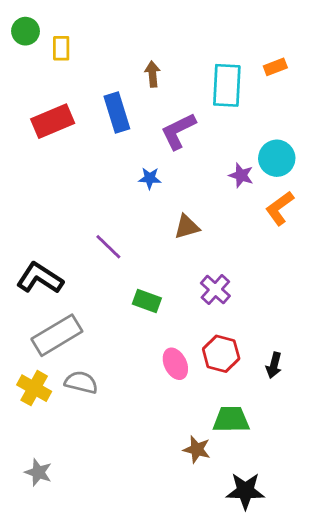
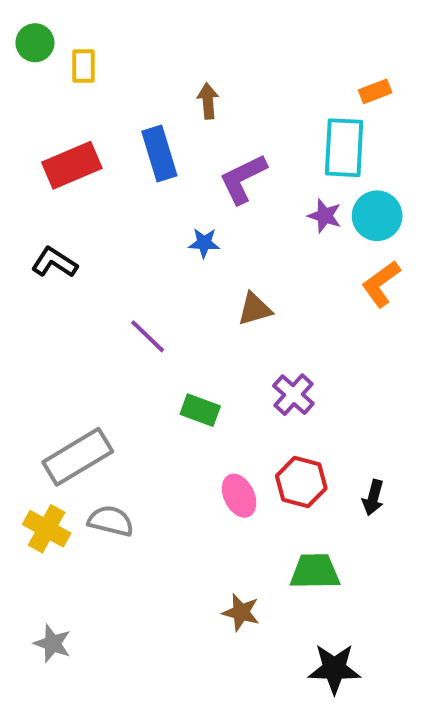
cyan rectangle: (227, 85) -> (344, 148), moved
purple star: (241, 175) -> (325, 216), moved
black L-shape: (40, 278) -> (54, 262), moved, size x0.7
brown star: (197, 449) -> (241, 612), moved

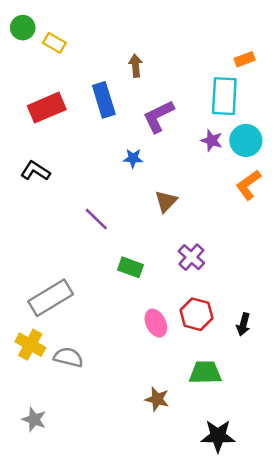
yellow rectangle: (84, 66) -> (54, 43), turned -60
brown triangle: (255, 309) -> (166, 201), turned -30
gray semicircle: (111, 521) -> (68, 357), moved

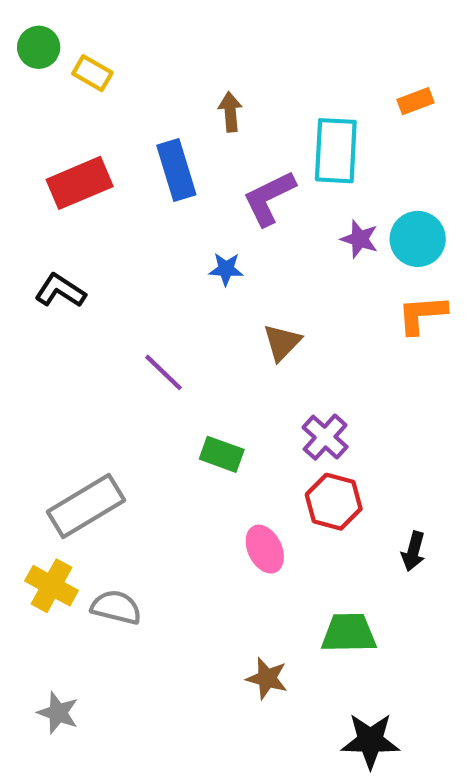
cyan rectangle: (224, 96) -> (336, 151), moved
orange L-shape: (248, 185) -> (422, 314), turned 32
red hexagon: (196, 314) -> (334, 502), moved

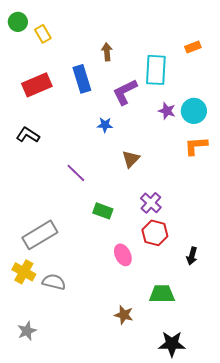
yellow rectangle: (92, 73) -> (43, 34), turned 30
gray star: (58, 713) -> (27, 331), turned 30

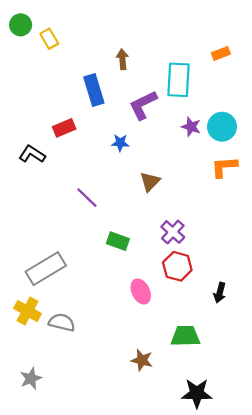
red rectangle: (37, 85) -> (64, 128), moved, size x0.7

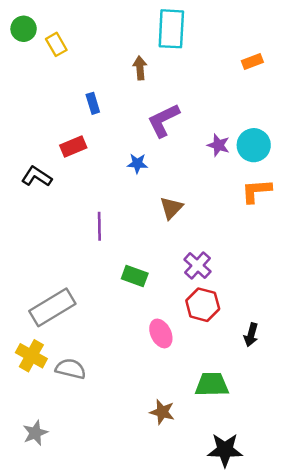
cyan rectangle: (179, 80) -> (171, 29), moved
blue rectangle: (94, 90) -> (93, 103), moved, size x0.6
purple line: (87, 198) -> (99, 226), turned 45

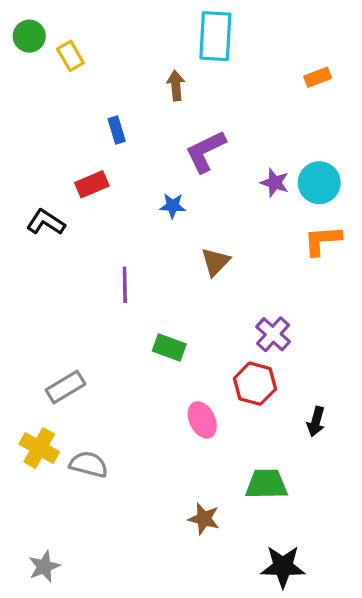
purple cross: (197, 265) -> (273, 334), moved
gray rectangle: (52, 307) -> (66, 387), size x0.7
gray star: (35, 433) -> (44, 567), moved

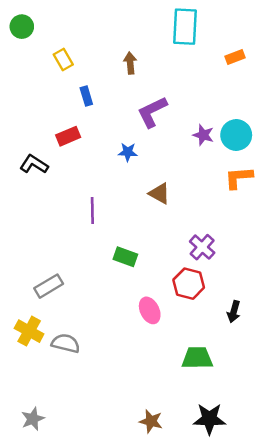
cyan rectangle: (215, 36) -> (185, 27), moved
yellow rectangle: (70, 56) -> (63, 59), moved
brown triangle: (215, 262) -> (159, 193), turned -45
brown star: (204, 519) -> (151, 421), moved

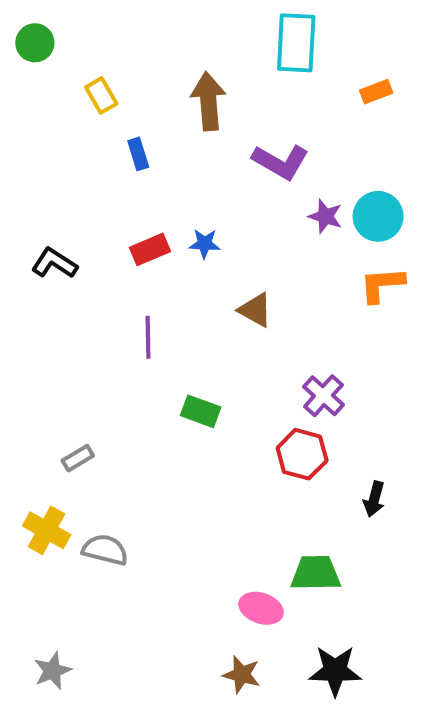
brown arrow: (130, 63) -> (208, 101), size x1.6
purple L-shape: (152, 112) -> (281, 162), moved, turned -124
red rectangle: (68, 136) -> (150, 249), moved
gray rectangle: (49, 286) -> (78, 458), size x0.7
pink ellipse: (150, 310) -> (261, 608), moved, turned -45

